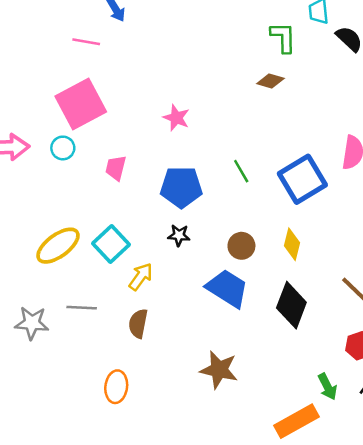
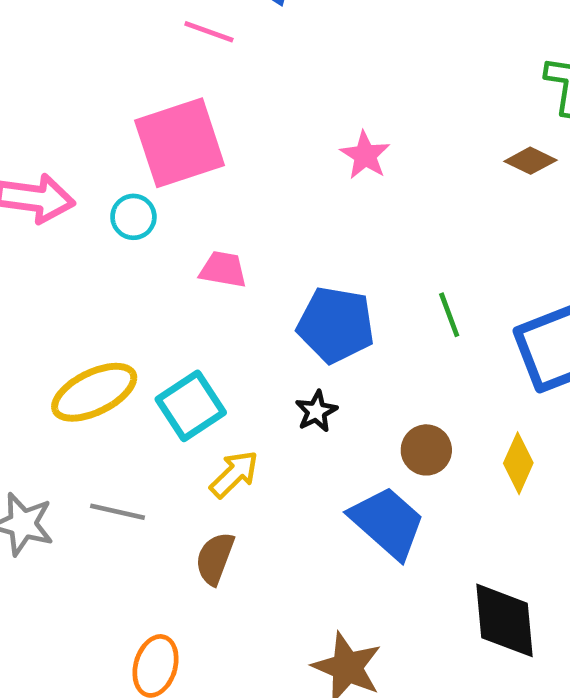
pink star: (176, 118) -> (365, 155), moved
pink trapezoid: (116, 168) -> (223, 269), turned 76
black star: (179, 235) -> (316, 411), turned 30
black diamond: (291, 305) -> (504, 620), moved, turned -36

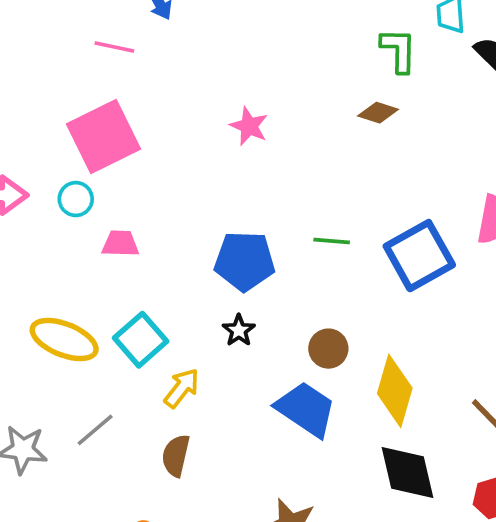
pink trapezoid: (223, 269) -> (120, 244), moved
green line: (449, 315) -> (332, 241), turned -57
yellow ellipse: (94, 392) -> (64, 340), turned 56
yellow diamond: (518, 463) -> (395, 391), moved, size x1.5
gray line: (118, 512) -> (95, 430), turned -45

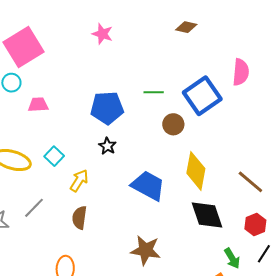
brown diamond: (378, 113) -> (186, 27), moved
cyan square: (141, 340) -> (54, 156), size x0.7
brown circle: (328, 349) -> (173, 124), moved

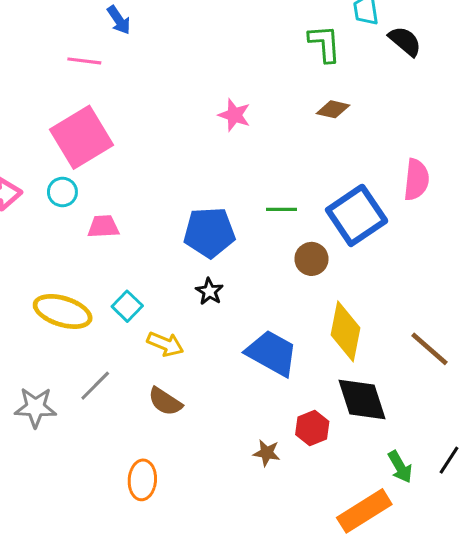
pink star: (102, 34) -> (234, 115), moved
yellow arrow: (79, 180) -> (165, 344), turned 80
brown semicircle: (79, 218) -> (165, 402), turned -65
red hexagon: (255, 225) -> (312, 428), moved
brown star: (146, 250) -> (267, 453), size x0.6

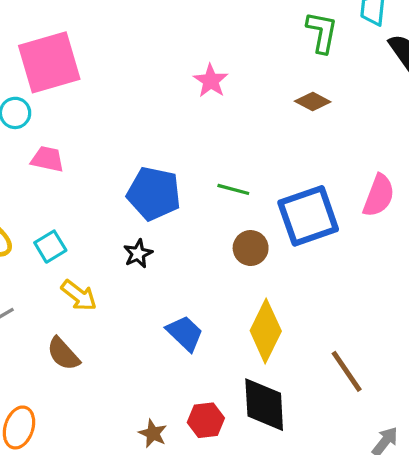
blue trapezoid: (272, 353) -> (185, 333), size x0.7

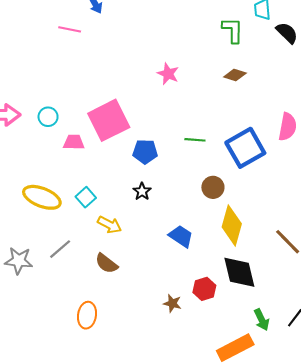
pink square: (49, 62) -> (109, 120), moved
blue pentagon: (154, 194) -> (145, 152), size x0.7
brown circle: (251, 248) -> (213, 187), moved

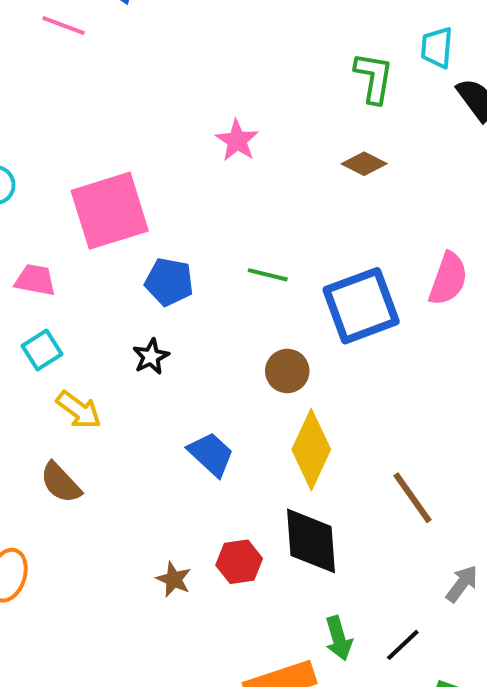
pink trapezoid: (74, 142) -> (35, 280), moved

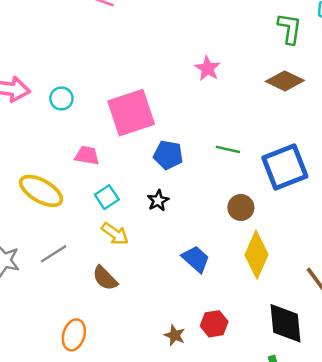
brown diamond: (364, 164) -> (285, 81), size x1.4
cyan square: (42, 350) -> (107, 197), moved
black diamond: (311, 541) -> (286, 323), moved

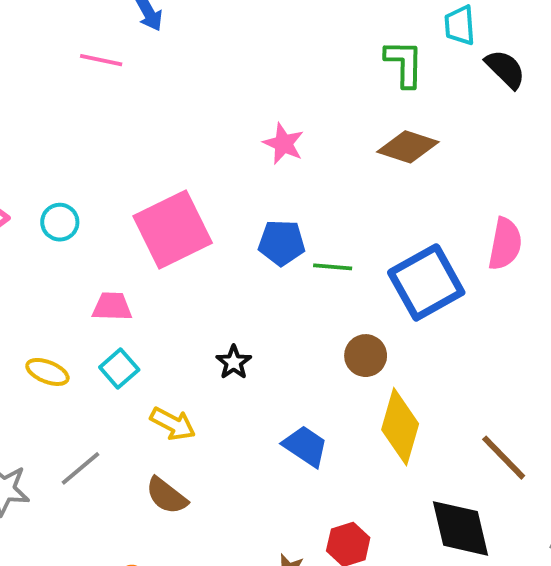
blue pentagon: (168, 155) -> (282, 243), moved
yellow ellipse: (41, 191) -> (47, 372), size x0.6
cyan square: (107, 197) -> (119, 369), moved

